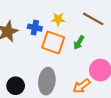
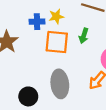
blue cross: (35, 28) -> (37, 22), moved

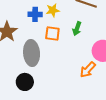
orange square: (57, 42) -> (52, 33), size x0.7
gray ellipse: (60, 84) -> (32, 53), moved

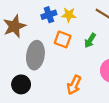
blue cross: (35, 14) -> (49, 15), turned -32
orange arrow: (88, 70) -> (74, 85), moved, turned -30

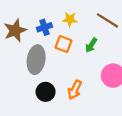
blue cross: (49, 15) -> (44, 27), moved
black circle: (21, 84) -> (46, 92), moved

